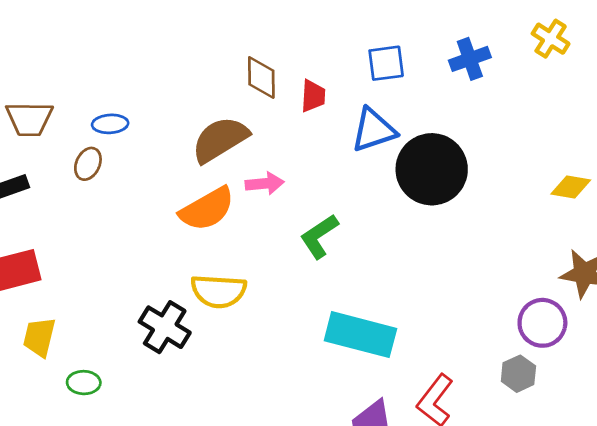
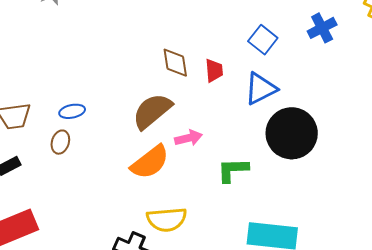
blue square: (386, 63) -> (263, 40), turned -36
black circle: (432, 169) -> (292, 133), moved
green L-shape: (319, 236) -> (233, 170), turned 40

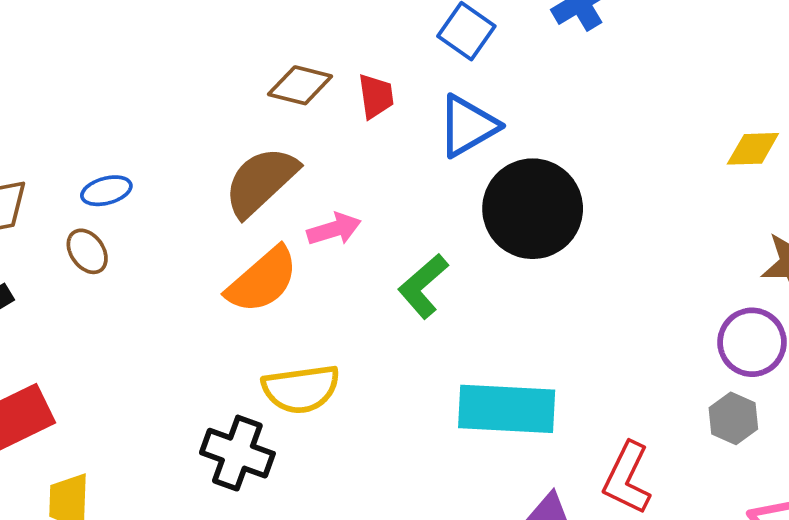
brown diamond: (175, 63) -> (300, 85), turned -64
brown ellipse: (60, 142) -> (87, 251), turned -50
green L-shape: (233, 170) -> (423, 286), turned -36

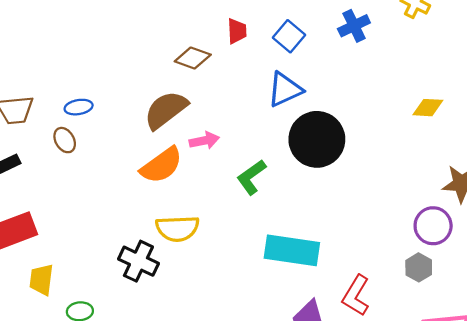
red trapezoid: (376, 96) -> (237, 31), moved
yellow diamond: (753, 149) -> (428, 108), moved

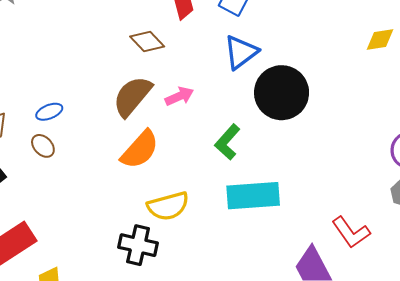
brown diamond: (193, 58) -> (147, 42), turned 40
pink arrow: (204, 141) -> (179, 96), moved
cyan rectangle: (292, 250) -> (253, 196), moved
red L-shape: (356, 296) -> (351, 232), turned -54

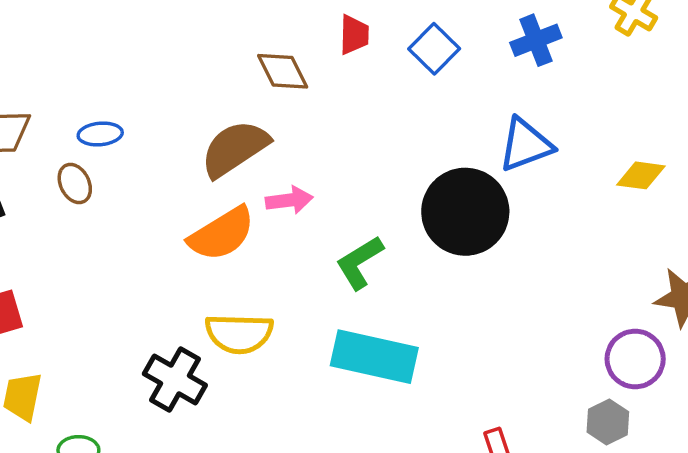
blue triangle: (241, 52) -> (525, 145), moved
pink arrow: (179, 96) -> (289, 200), moved

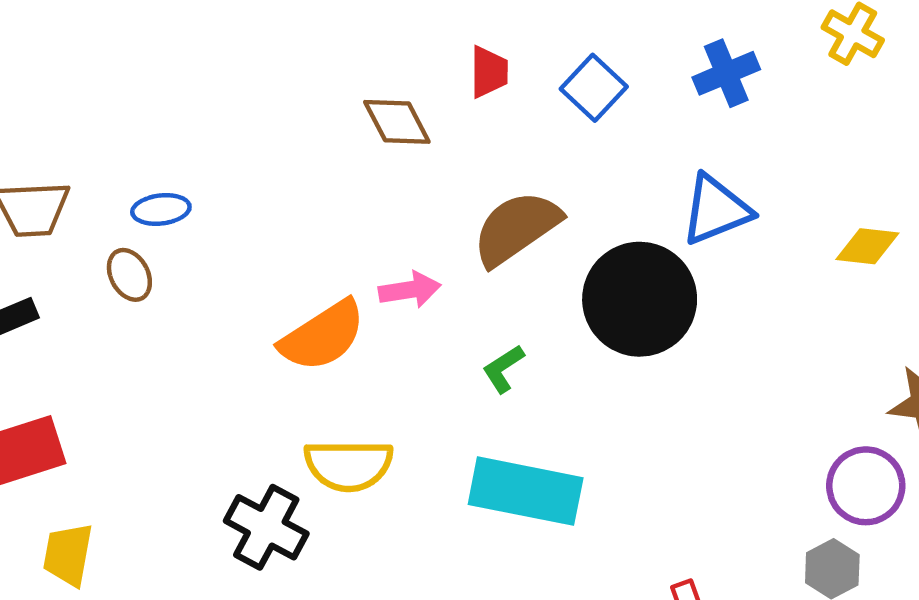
brown semicircle: (235, 149) -> (516, 228), moved
green L-shape: (360, 262) -> (503, 369), size x0.7

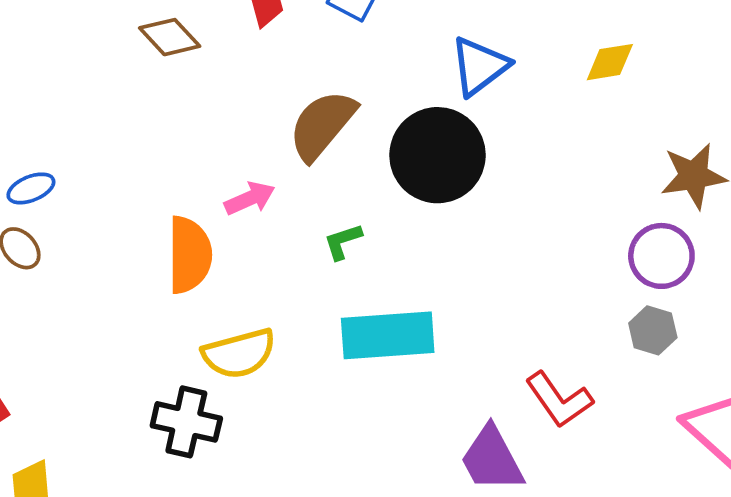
brown diamond: (397, 122) -> (170, 37), moved
orange semicircle: (323, 336) -> (189, 255), turned -42
green L-shape: (503, 369) -> (343, 241), turned 30

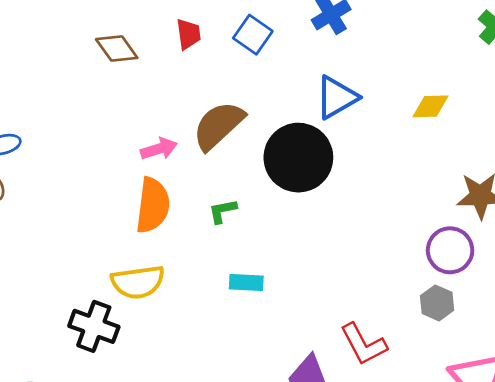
pink arrow: (250, 198) -> (159, 149), moved
orange semicircle: (189, 255) -> (153, 205), moved
cyan rectangle: (388, 335) -> (246, 282), size x0.5

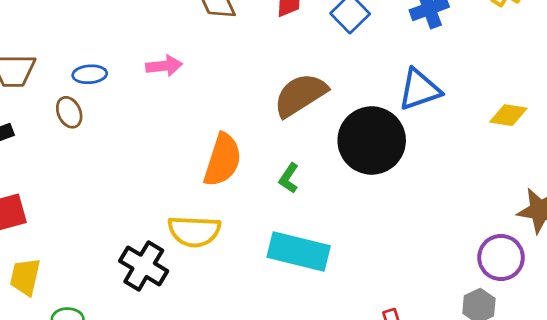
pink arrow: (159, 149) -> (164, 66), moved
green L-shape: (223, 211) -> (289, 178), turned -56
cyan rectangle: (246, 282) -> (299, 251), size x1.8

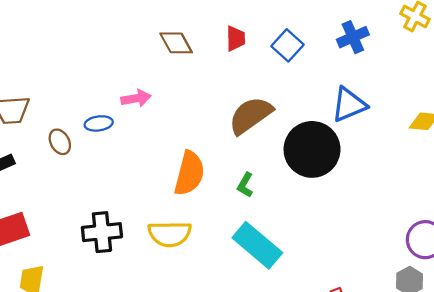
blue ellipse: (90, 74) -> (99, 123), moved
cyan rectangle: (299, 251) -> (257, 245), turned 30
black cross: (144, 266) -> (102, 232), moved, turned -33

